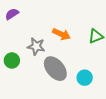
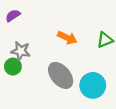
gray star: (36, 46) -> (21, 51), moved
cyan circle: (85, 78) -> (93, 85), size x1.5

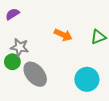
gray ellipse: (61, 75) -> (35, 74), moved

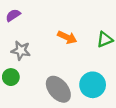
green circle: (12, 62) -> (11, 77), moved
gray ellipse: (35, 74) -> (58, 89), moved

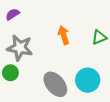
orange arrow: (67, 37) -> (64, 35), turned -132
gray star: (21, 51) -> (20, 48), size x1.4

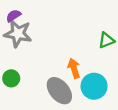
orange arrow: (64, 35) -> (74, 68), moved
gray star: (20, 48) -> (18, 34), moved

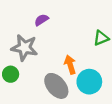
purple semicircle: (13, 16) -> (41, 20), moved
gray star: (18, 34) -> (24, 48), moved

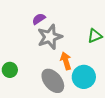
gray star: (24, 48) -> (50, 37), moved, turned -30

